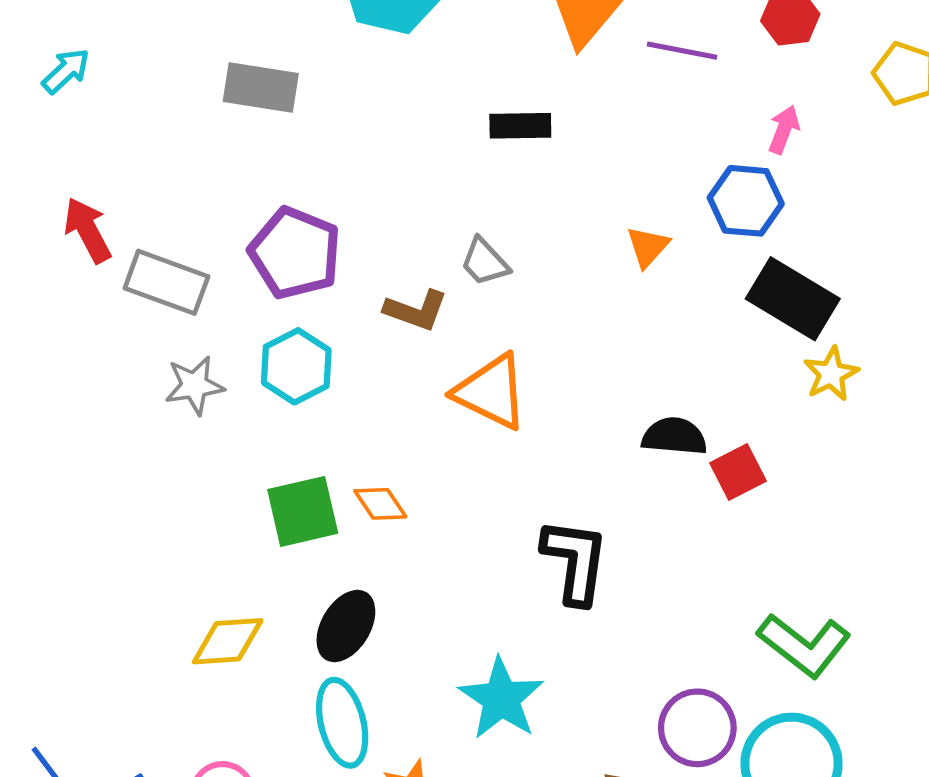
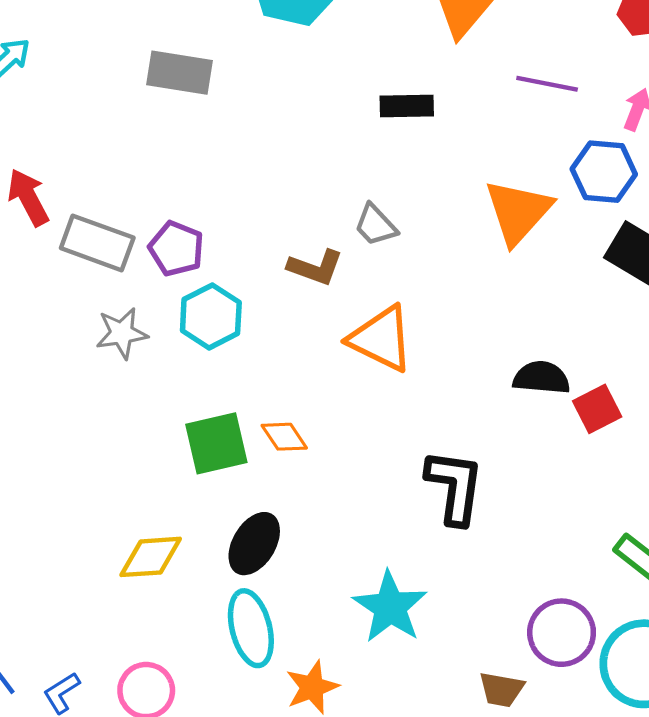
purple line: (682, 51) -> (547, 84), moved
orange triangle: (648, 247) -> (518, 212), size x1.8
purple pentagon: (295, 253) -> (176, 249), moved, size x0.7

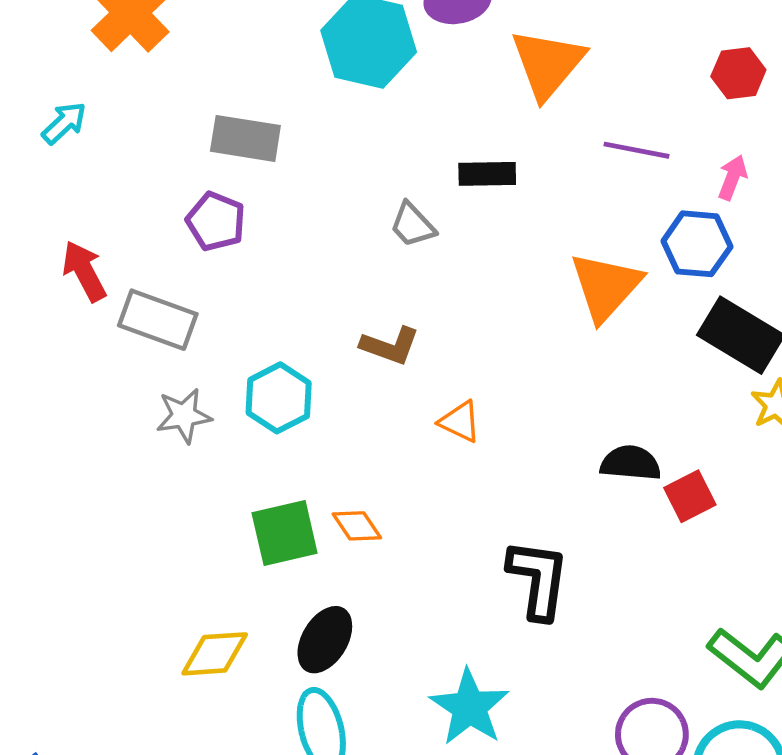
gray trapezoid: (376, 225) -> (413, 225), moved
purple pentagon: (176, 249) -> (216, 221), moved
orange triangle: (381, 339) -> (460, 422), size x0.6

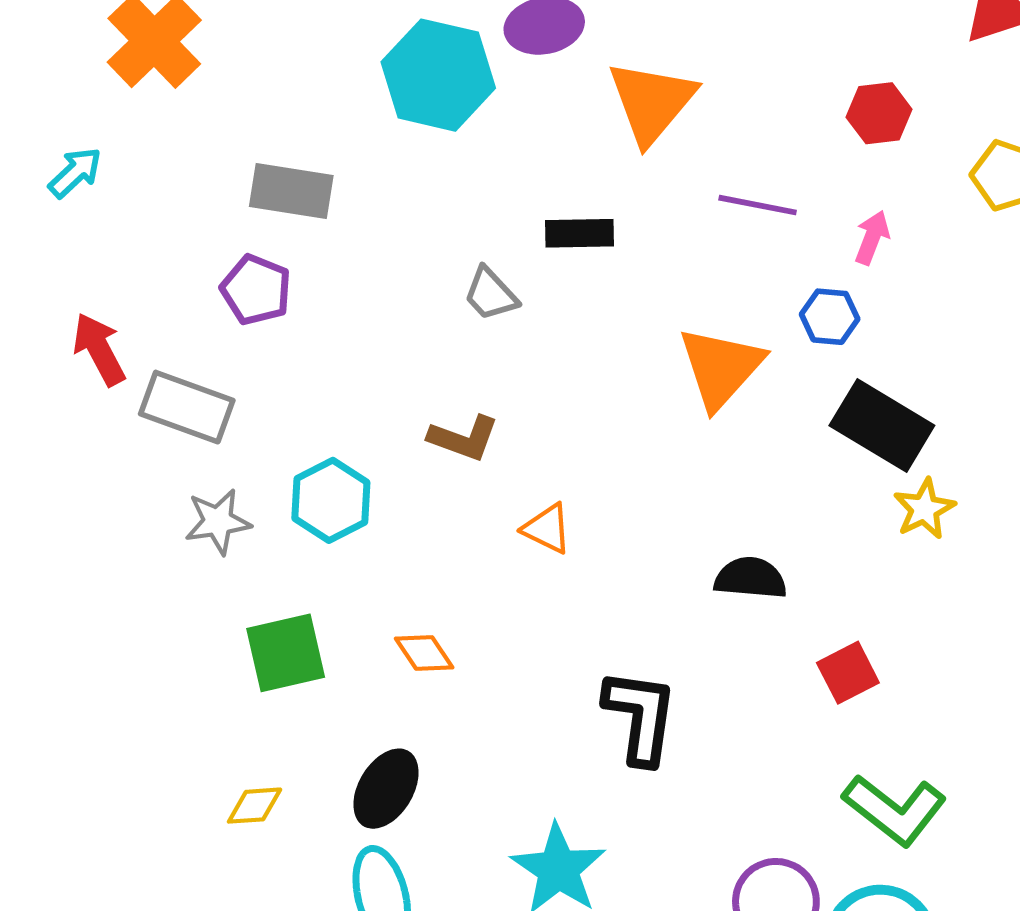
blue hexagon: (697, 244) -> (830, 317), size x0.7
red square: (690, 496) -> (848, 673), moved
green square: (285, 533) -> (286, 653), moved
yellow diamond: (215, 654) -> (255, 806), size x0.7

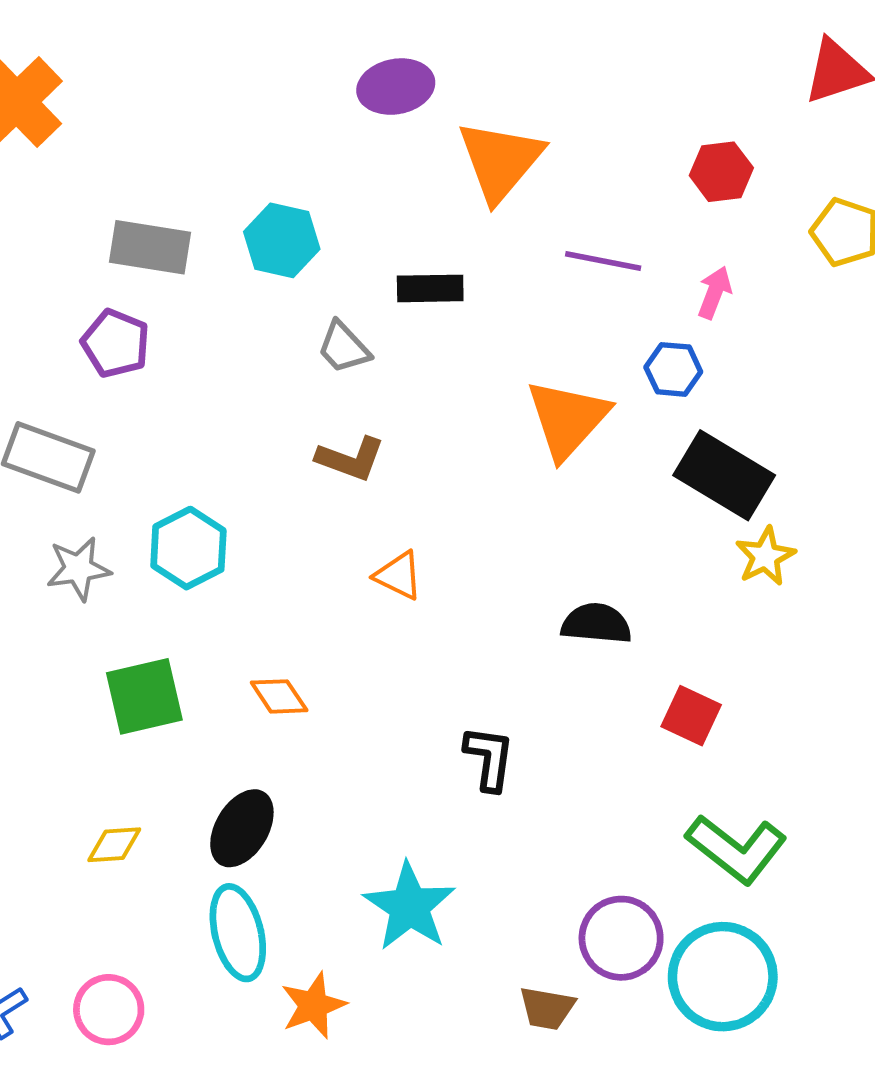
cyan hexagon: (438, 75) -> (282, 240), moved, size x0.7
brown L-shape: (464, 438) -> (350, 459), moved
red square: (848, 673) -> (691, 716), turned -38
black L-shape: (640, 717) -> (489, 758), size x0.7

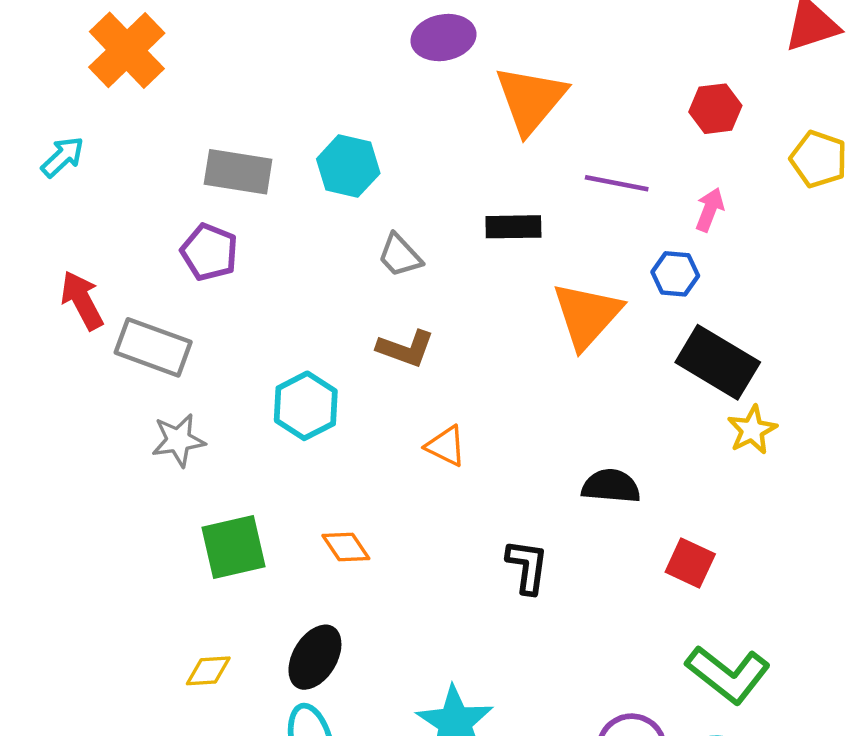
black rectangle: (430, 288) -> (513, 227), moved
cyan hexagon: (188, 548) -> (306, 406), moved
black L-shape: (489, 758) -> (527, 566), moved

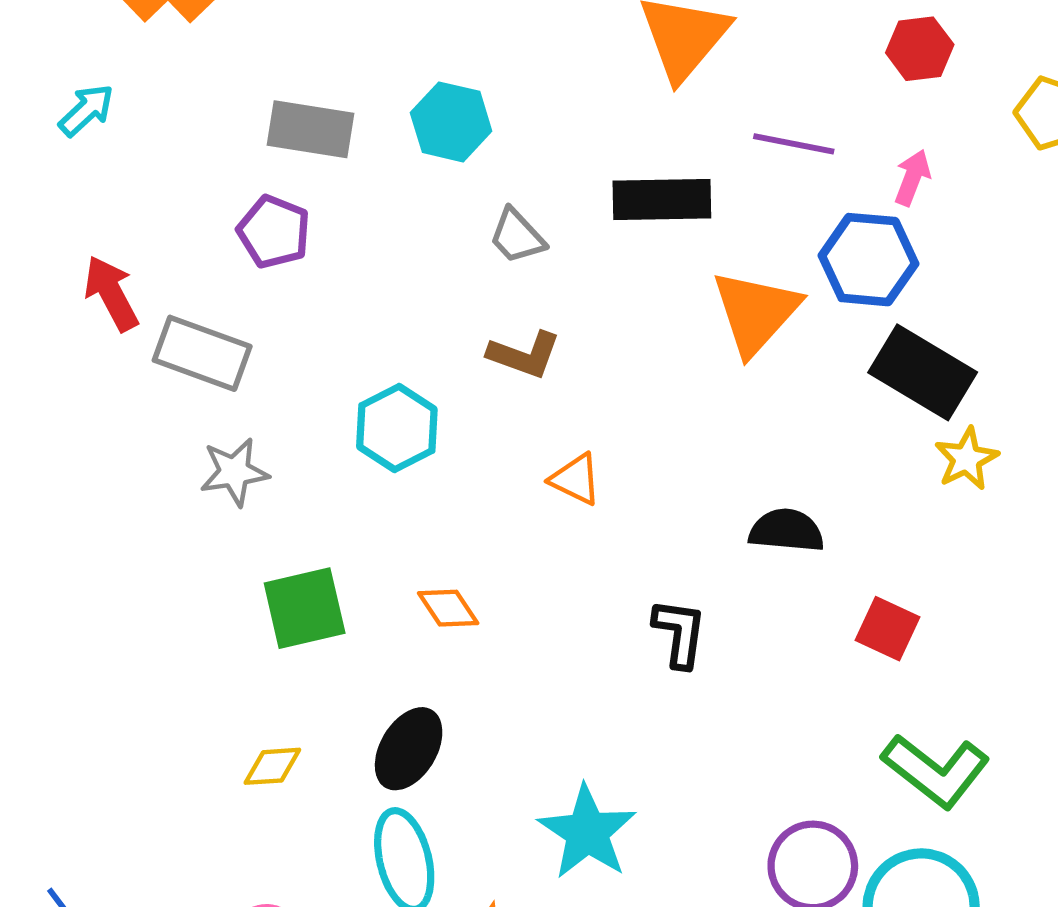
black rectangle: (513, 227) -> (662, 200), size x1.4
blue hexagon: (675, 274) -> (868, 260), size x1.6

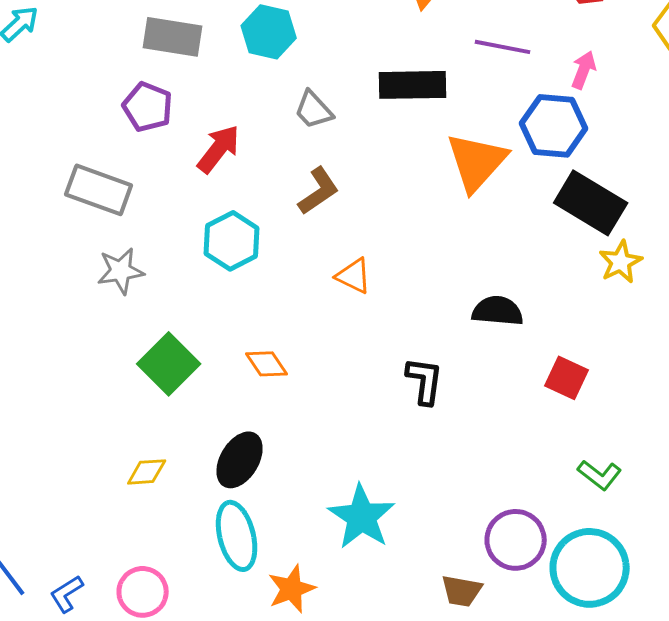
red arrow: (111, 293) -> (219, 149), moved, turned 66
brown L-shape: (524, 355) -> (319, 191), turned -54
green square: (305, 608) -> (169, 364), turned -32
green L-shape: (936, 771) -> (600, 475), size x0.6

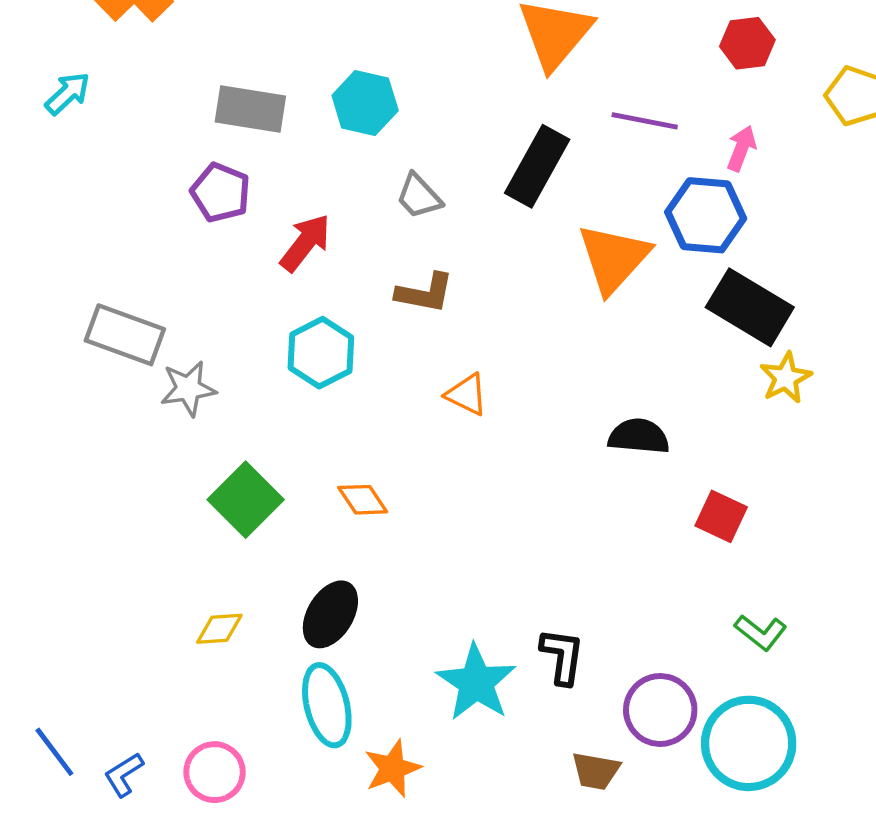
black rectangle: (413, 85) -> (537, 166), turned -60
gray rectangle: (99, 190) -> (125, 335), moved
brown L-shape: (319, 191) -> (425, 293), turned 45
black L-shape: (425, 381) -> (562, 656), moved

